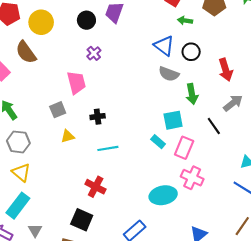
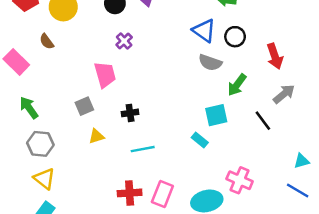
brown semicircle: (26, 52) -> (47, 41), size x0.6
green arrow: (192, 94) -> (237, 85), turned 48
pink rectangle: (184, 148) -> (162, 194), moved
red cross: (96, 187) -> (130, 193), turned -30

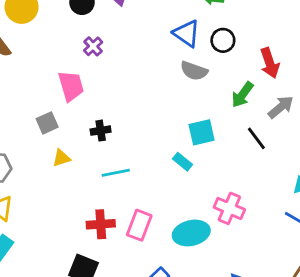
green arrow: (237, 85) -> (242, 95), moved

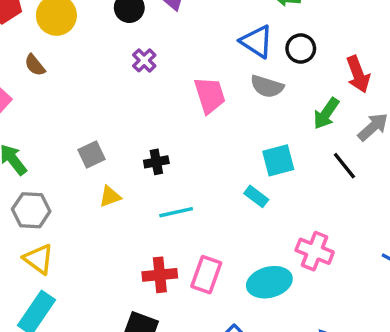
pink trapezoid: (71, 86) -> (210, 95), moved

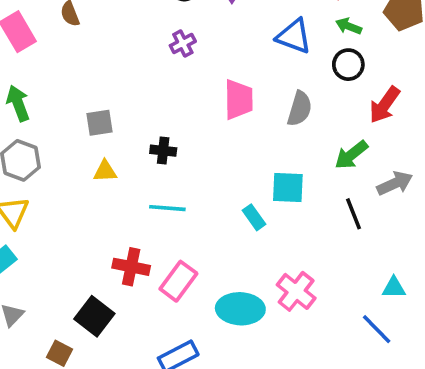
blue triangle: (257, 41) -> (294, 36), moved, turned -30
black circle: (301, 49) -> (348, 65), moved
red arrow: (358, 74) -> (384, 105), moved, turned 39
gray semicircle: (267, 86) -> (300, 109), turned -108

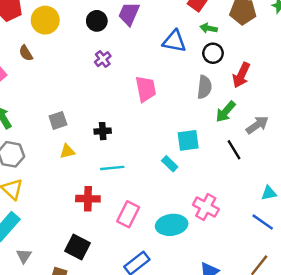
gray semicircle: (300, 109) -> (204, 87), moved
red cross: (131, 267) -> (88, 199), moved

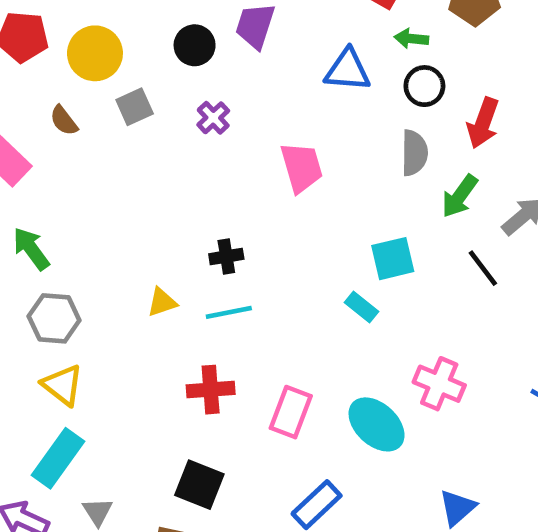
gray square: (58, 120) -> (135, 107), moved
cyan line: (112, 168) -> (229, 312), moved
cyan ellipse: (172, 225) -> (377, 424), turned 56

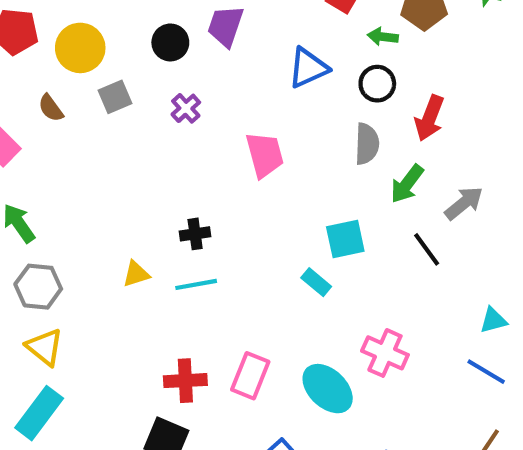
green arrow: (411, 39) -> (383, 37), moved
blue triangle: (348, 70) -> (308, 68), turned -30
red cross: (211, 390) -> (185, 381), moved

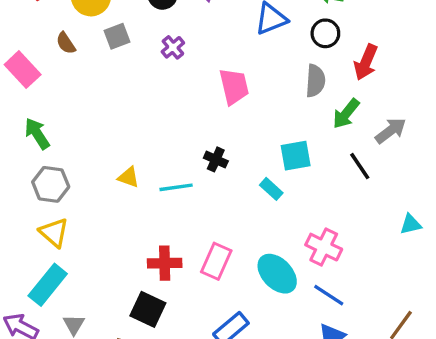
black cross: (195, 234) -> (216, 159), moved, turned 30
yellow triangle: (136, 274) -> (129, 177), turned 35
blue line: (486, 372) -> (329, 295), moved

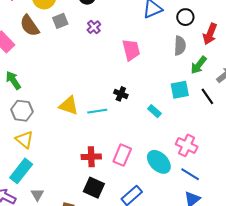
brown semicircle: (66, 43) -> (30, 26), size x1.6
cyan square: (296, 156) -> (180, 90), moved
yellow triangle: (129, 177) -> (69, 106), size x1.5
black square: (148, 309) -> (94, 188), moved

